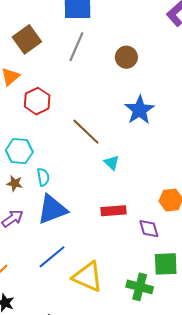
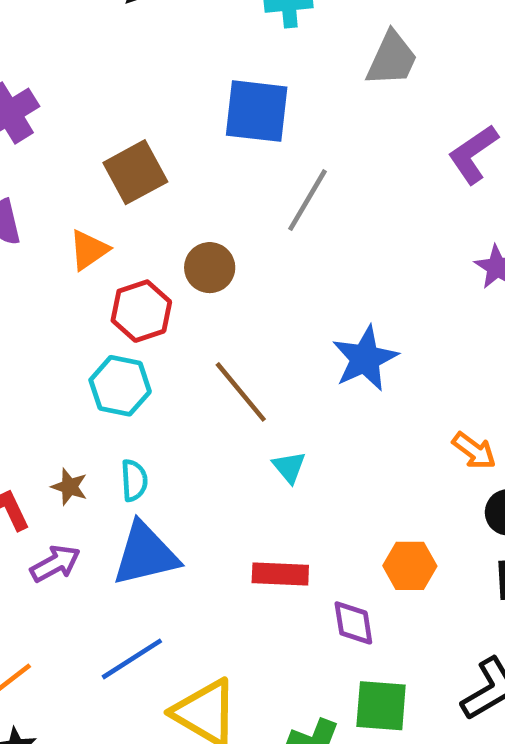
gray line: (76, 47) -> (308, 200), moved
brown circle: (126, 57) -> (210, 268), moved
cyan hexagon: (19, 151) -> (120, 386), moved

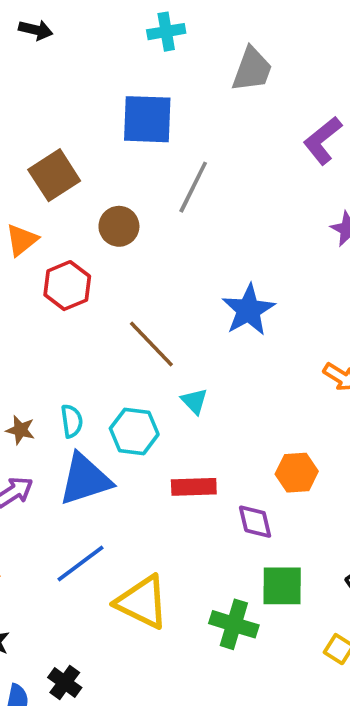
brown circle: (210, 268) -> (119, 226), moved
cyan hexagon: (120, 386) -> (134, 431), moved

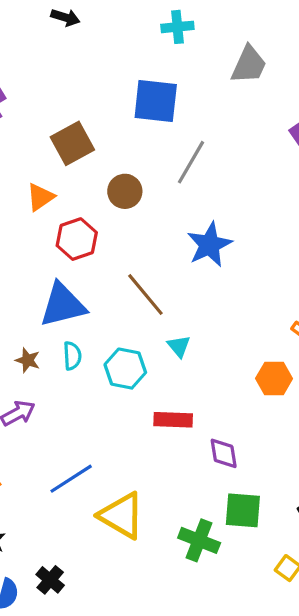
blue star: (248, 310) -> (209, 245), moved
orange hexagon: (297, 473) -> (274, 378), moved
blue triangle: (85, 479) -> (63, 305), moved

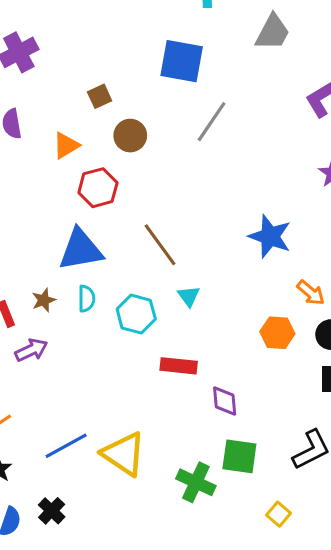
brown square: (72, 143) -> (100, 96), size x0.6
brown circle: (125, 191) -> (130, 136), moved
blue star: (209, 245) -> (270, 236), moved, turned -30
brown star: (28, 360) -> (44, 300), turned 30
blue line: (71, 479) -> (66, 446), moved

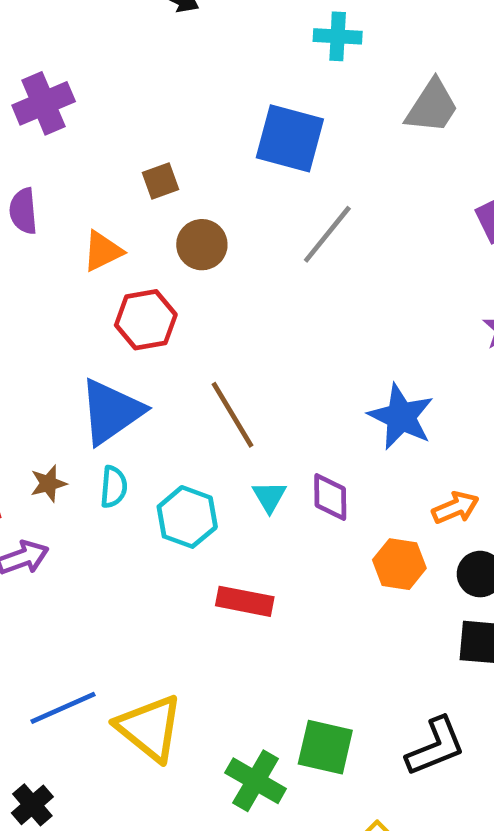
blue triangle: (81, 250) -> (111, 412), turned -30
orange arrow: (311, 293) -> (455, 508), turned -68
purple diamond: (225, 401) -> (330, 497), moved

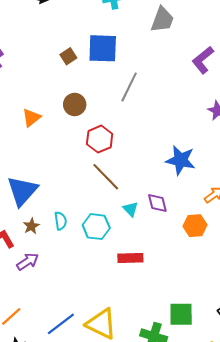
brown square: (161, 181) -> (68, 56), moved
red hexagon: (146, 320) -> (100, 139), moved
blue triangle: (111, 412) -> (22, 191), moved

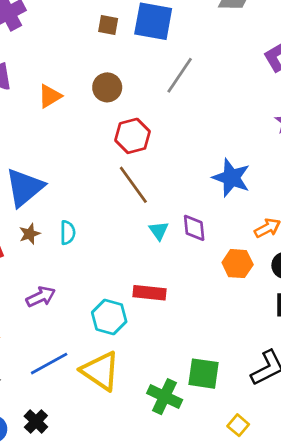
brown square: (68, 56) -> (108, 25), turned 35
cyan hexagon: (96, 227) -> (109, 317), moved
purple arrow: (28, 262) -> (41, 297), moved

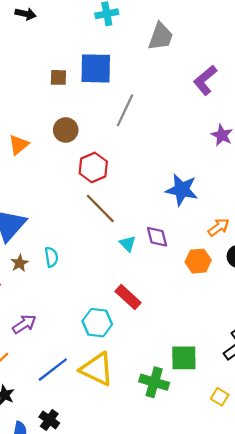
red rectangle: (150, 293) -> (128, 297), turned 45
purple arrow: (41, 297) -> (24, 324), moved

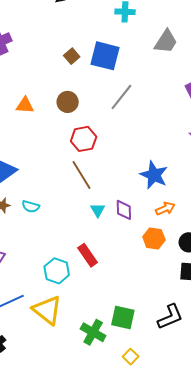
brown square: (58, 77) -> (72, 56), turned 35
orange triangle: (19, 145) -> (25, 105), turned 30
orange arrow: (219, 227) -> (165, 209), moved
cyan semicircle: (51, 257) -> (31, 207), turned 102
yellow square: (220, 397) -> (131, 357), moved

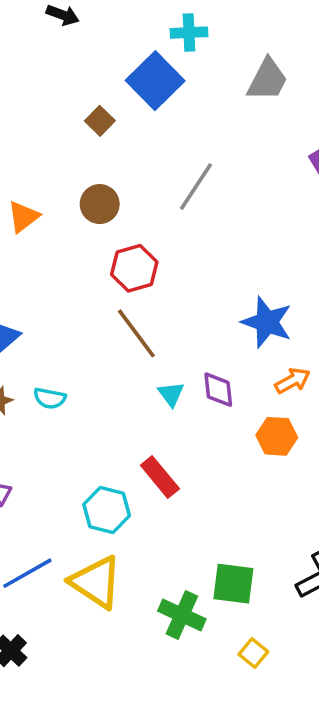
blue square: (105, 56) -> (155, 81), moved, turned 36
orange triangle: (25, 105) -> (23, 217), turned -36

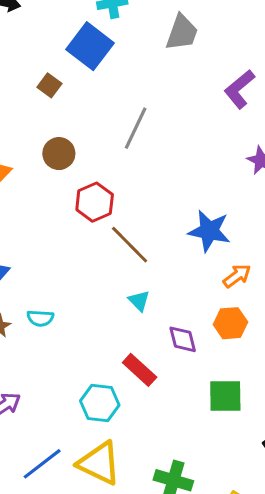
brown line: (136, 333) -> (130, 245), moved
purple diamond: (218, 390) -> (183, 339), moved
green square: (233, 584) -> (225, 396), moved

